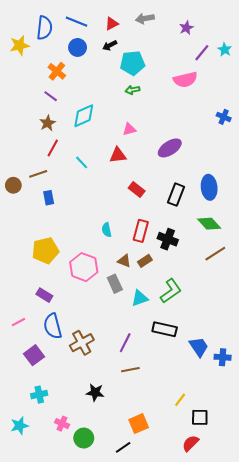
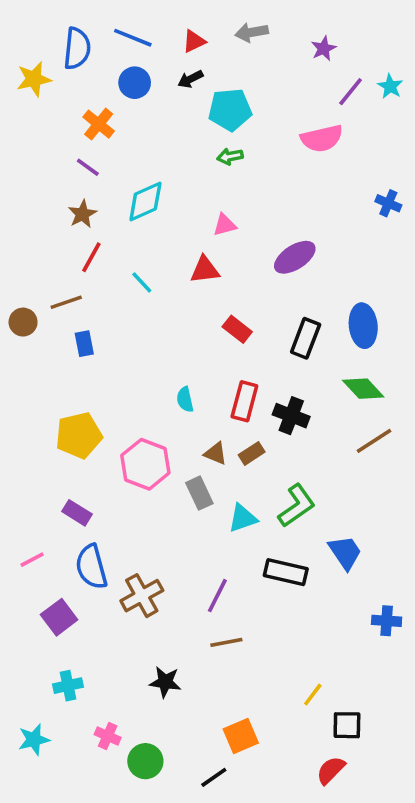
blue trapezoid: (199, 347) -> (345, 552), moved

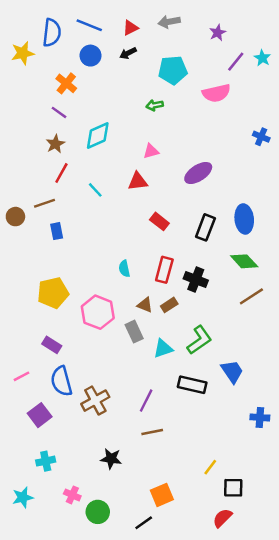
cyan pentagon: (230, 110) -> (173, 70), moved

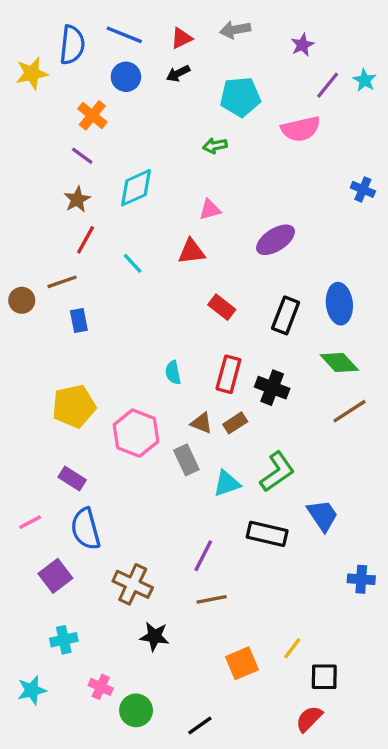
brown cross: (95, 401) -> (133, 584), moved, turned -36
orange square: (162, 495) -> (242, 663), moved

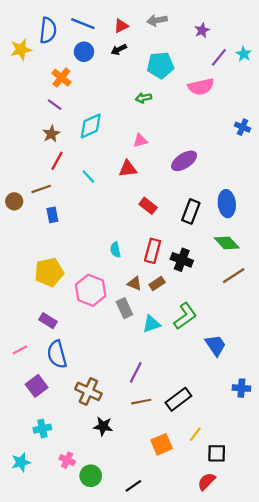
black rectangle: (267, 534) -> (178, 399), moved, turned -50

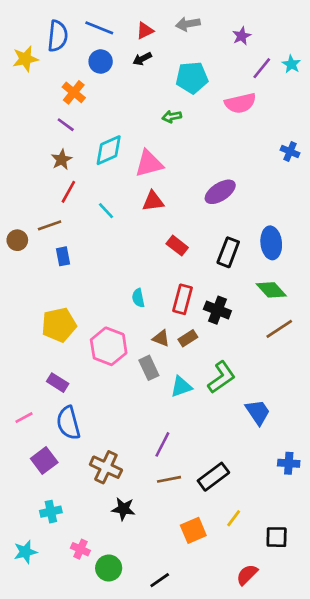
pink triangle: (140, 141) -> (149, 164), moved, size x1.6
black square: (217, 453) -> (277, 537), moved

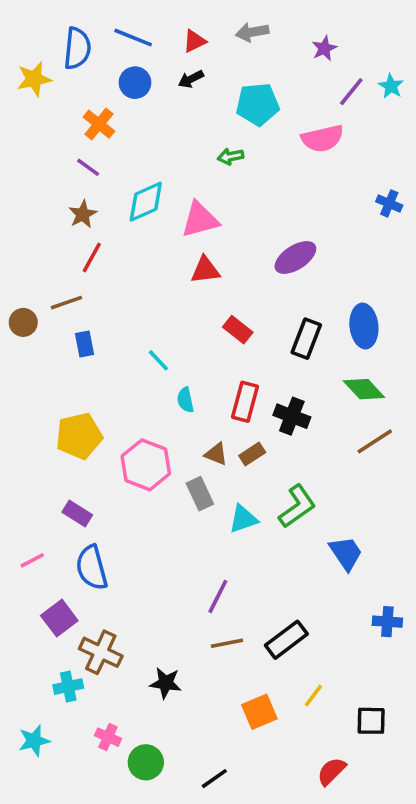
cyan line: (106, 211) -> (158, 360), moved
brown cross: (106, 467) -> (101, 652), moved

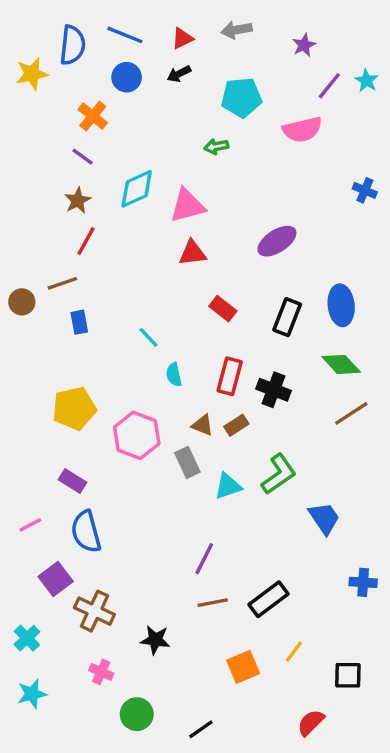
cyan cross: (68, 687) -> (27, 638), moved, turned -32
pink cross: (108, 737) -> (101, 672), moved

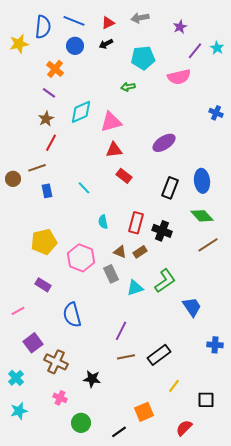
red rectangle: (223, 309) -> (124, 176), moved
cyan line: (149, 337) -> (84, 188), moved
blue semicircle: (86, 532) -> (72, 315), moved
orange square: (243, 667) -> (144, 412), moved

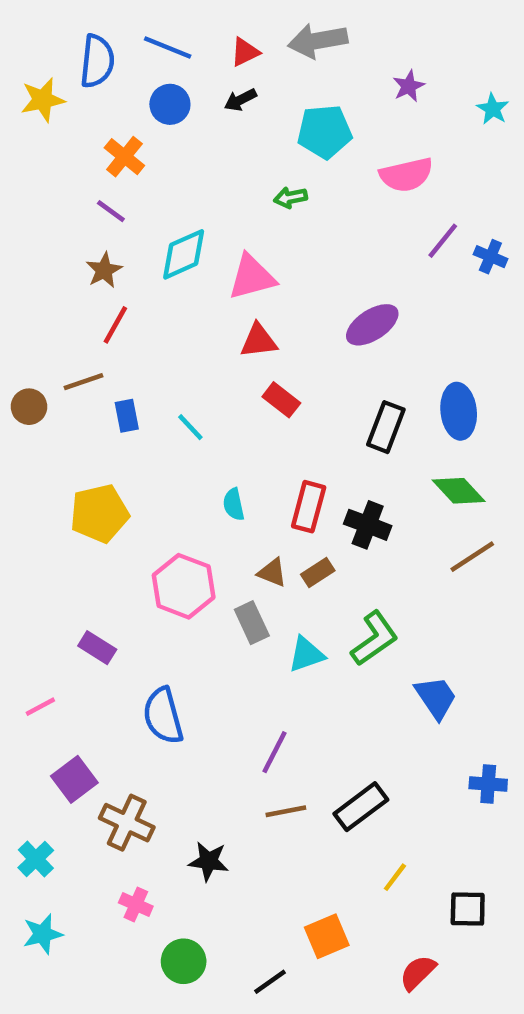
gray arrow: (140, 18) -> (318, 41), size x1.4
purple star: (180, 27) -> (409, 86), moved
purple line: (195, 51) -> (443, 241), moved
blue rectangle: (47, 191) -> (127, 416), moved
yellow pentagon: (44, 242) -> (99, 513), moved

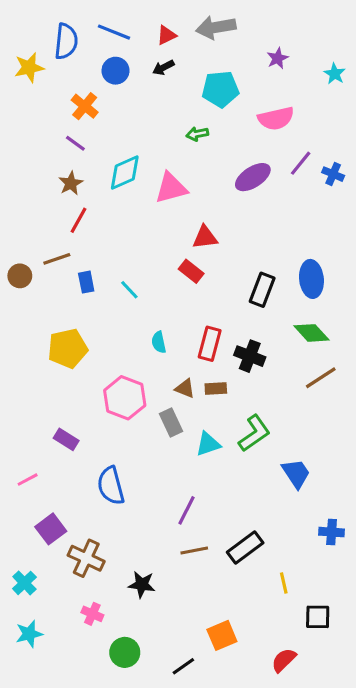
purple ellipse: (372, 325) -> (253, 177), moved
red triangle: (259, 341) -> (205, 237), moved
brown rectangle: (318, 573) -> (216, 389), turned 30
yellow line: (395, 877) -> (284, 583), moved, turned -50

